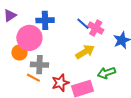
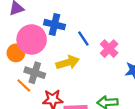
blue line: (83, 24) -> (83, 39), moved
yellow arrow: (85, 52) -> (68, 62), moved

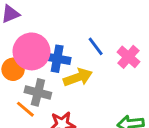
blue cross: (54, 25) -> (57, 59), moved

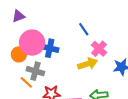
blue line: (96, 46) -> (84, 29), moved
yellow arrow: (78, 77) -> (88, 64), moved

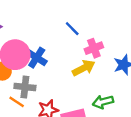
blue cross: (50, 48) -> (37, 58), turned 30
pink cross: (99, 49) -> (94, 48), turned 35

